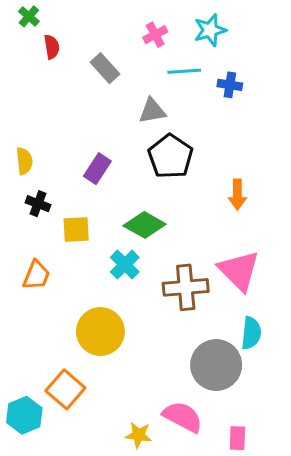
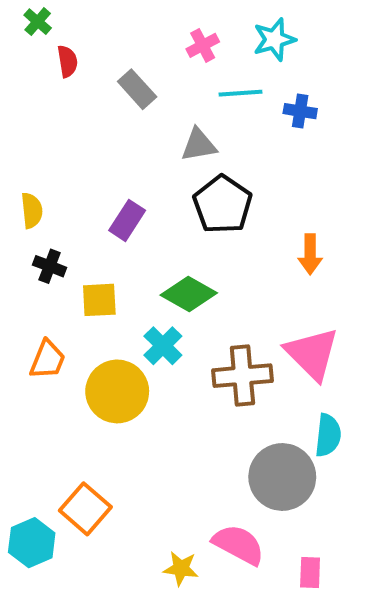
yellow circle: (100, 332) -> (117, 391), moved

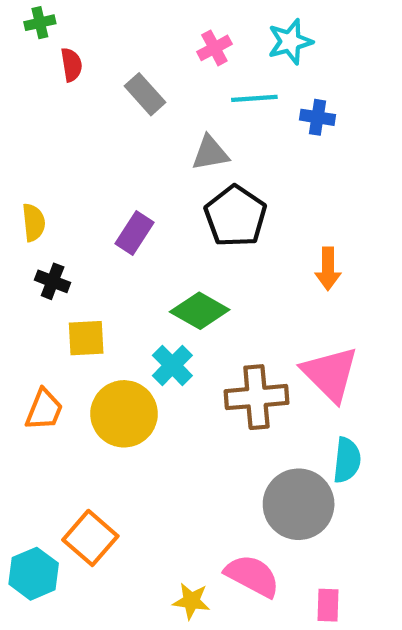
green cross: (38, 22) -> (40, 23), turned 36
yellow square: (99, 300) -> (86, 338), moved
orange trapezoid: (48, 360) -> (44, 410), moved

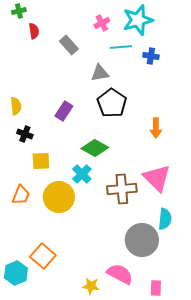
cyan star: (290, 42) -> (138, 20), size x1.4

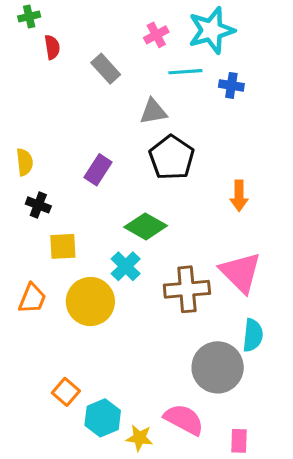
orange square: (43, 256) -> (66, 392), size x0.7
cyan hexagon: (16, 273) -> (103, 418), moved

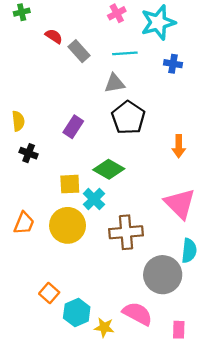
pink cross: (156, 35) -> (117, 13), moved
red semicircle: (52, 47) -> (54, 36), moved, turned -48
cyan line: (185, 72) -> (125, 53), moved
yellow square: (63, 246) -> (70, 184), moved
brown cross: (187, 289) -> (126, 232), moved

